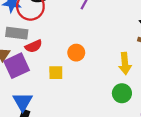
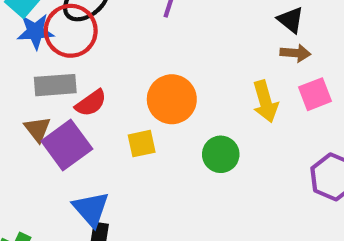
orange circle: (76, 53) -> (172, 99), size x1.5
green circle: (122, 93) -> (221, 154), moved

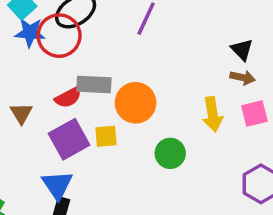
gray rectangle: (55, 85) -> (94, 84), moved
purple square: (67, 145) -> (69, 139), moved

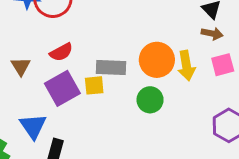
gray rectangle: (94, 84) -> (111, 67), moved
orange circle: (136, 103) -> (157, 60), moved
blue triangle: (57, 185) -> (33, 126), moved

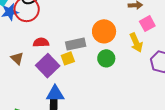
red semicircle: (61, 52) -> (41, 42), turned -140
yellow arrow: (186, 66) -> (136, 43), moved
blue triangle: (33, 126) -> (55, 94), moved, turned -42

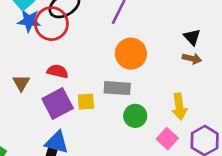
pink square: (147, 24) -> (167, 139), moved, turned -35
orange circle: (104, 31) -> (131, 54), moved
gray rectangle: (76, 44) -> (117, 88), moved

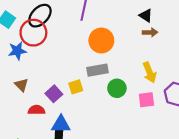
blue star: (29, 21) -> (17, 51), moved
red semicircle: (58, 71) -> (36, 110), moved
purple square: (58, 103) -> (54, 94), size x0.7
pink square: (167, 139) -> (146, 100), turned -35

